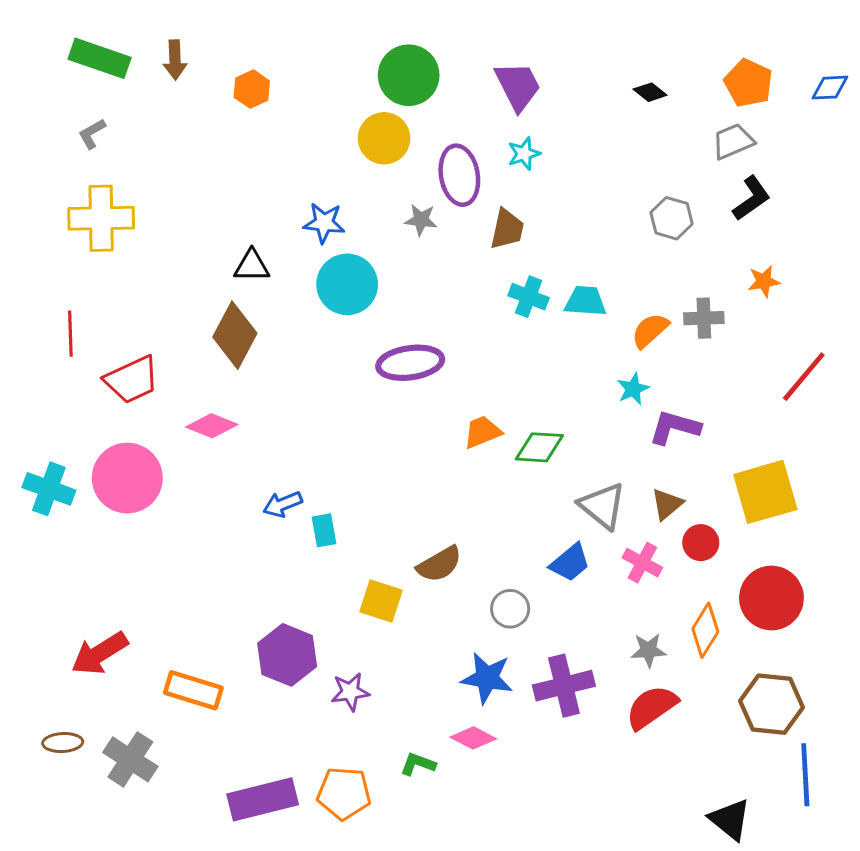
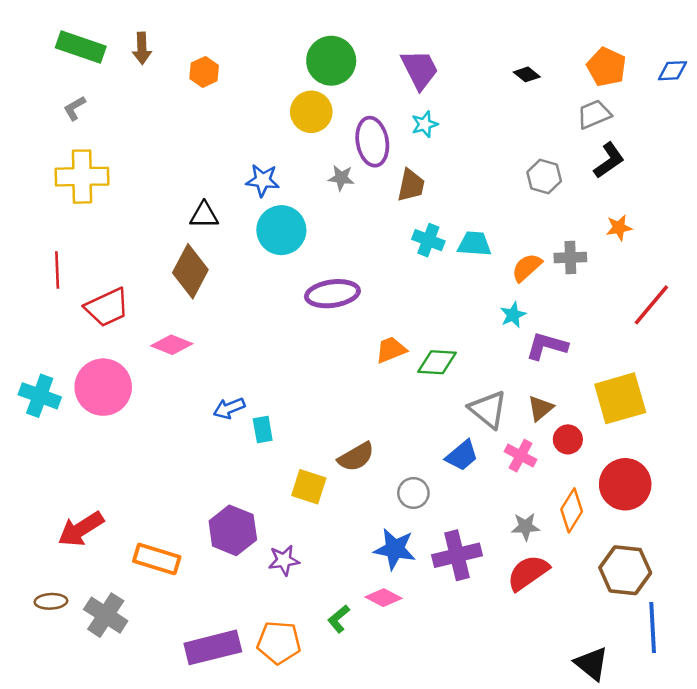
green L-shape: (418, 764) -> (339, 619), turned -60

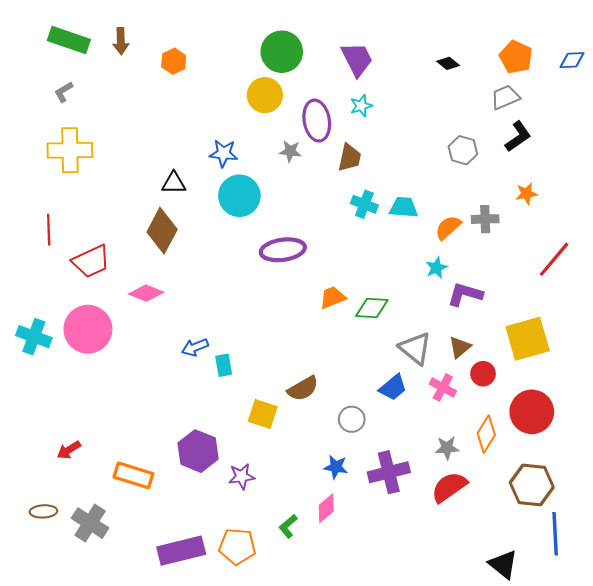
red arrow: (81, 529) -> (69, 450), size x0.6
blue star: (395, 549) -> (336, 467), size x0.7
pink diamond: (384, 598) -> (326, 508), turned -68

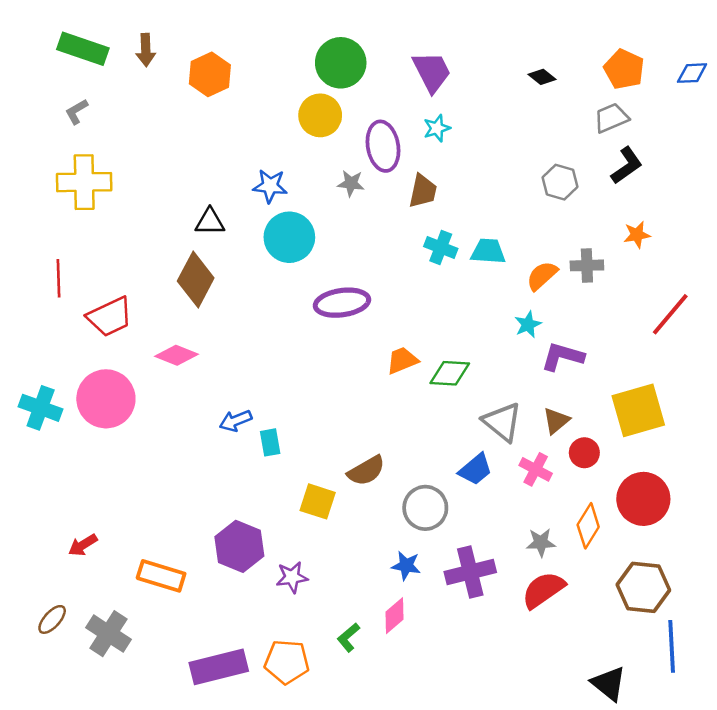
orange hexagon: (174, 61) -> (210, 74), size x1.4
gray circle: (352, 419) -> (425, 508), size x1.4
brown ellipse: (43, 511) -> (52, 619), turned -45

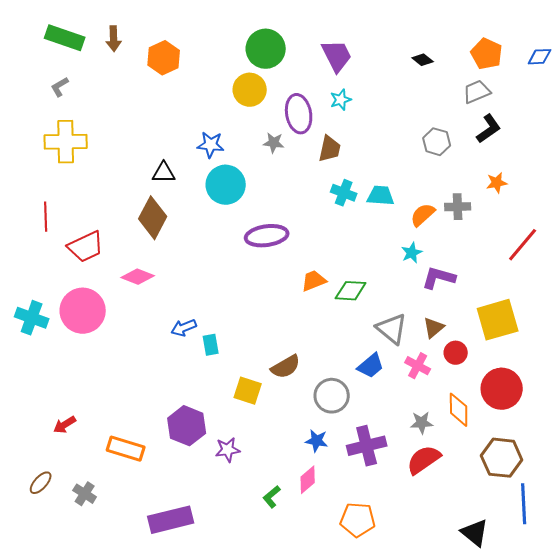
orange diamond: (588, 526) -> (459, 410), turned -32
gray cross: (109, 634) -> (85, 494), size x0.7
orange pentagon: (287, 662) -> (358, 520), moved

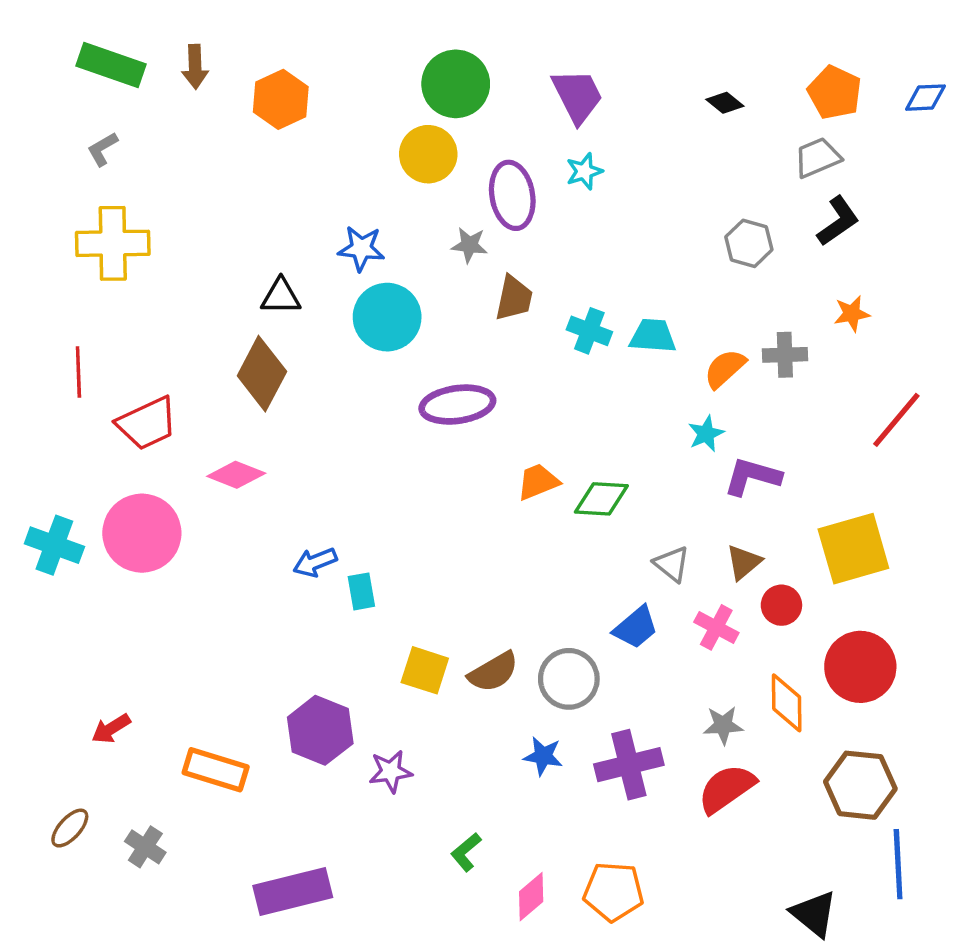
brown trapezoid: (330, 149) -> (514, 298), moved
gray triangle: (392, 329) -> (672, 564), size x0.7
brown semicircle: (286, 367) -> (493, 672), moved
pink diamond: (308, 480) -> (531, 897), moved

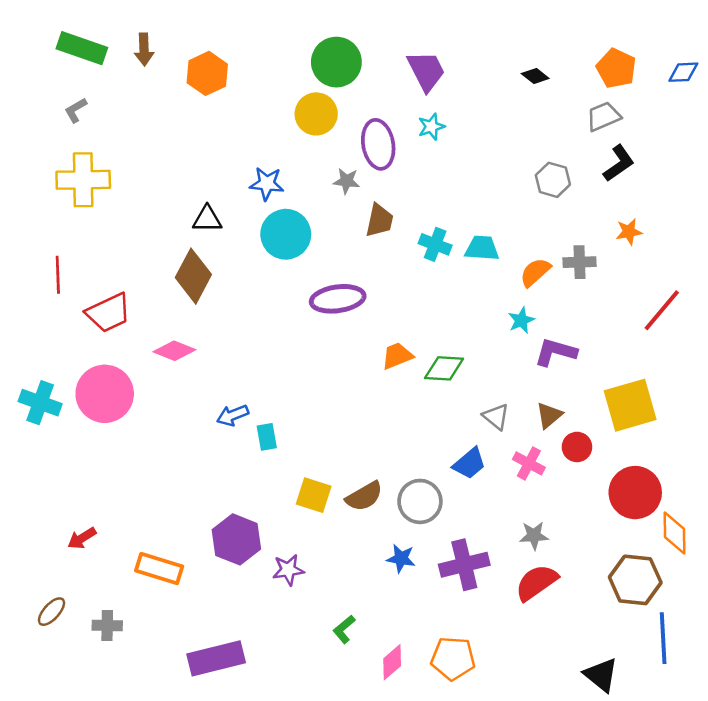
orange diamond: (787, 703) -> (674, 533), moved
gray cross: (145, 847) -> (107, 626), turned -32

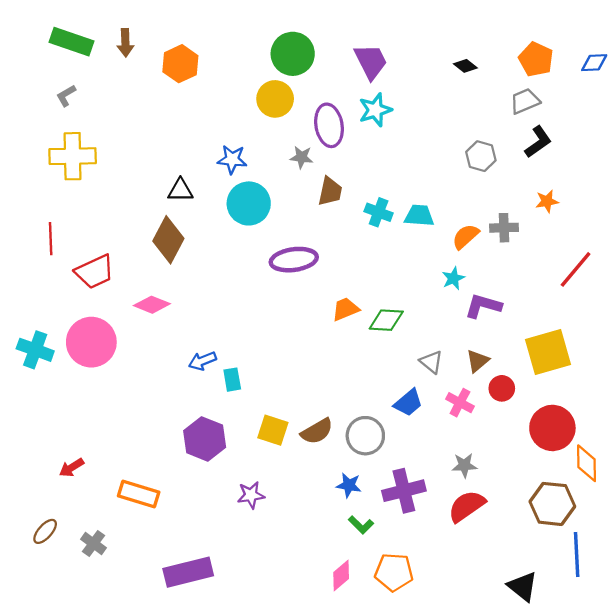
cyan star: (431, 127) -> (375, 110), size x1.4
purple hexagon: (236, 539) -> (205, 439), moved
gray cross: (107, 626) -> (94, 544), turned 35
green L-shape: (344, 629) -> (361, 525), moved, turned -95

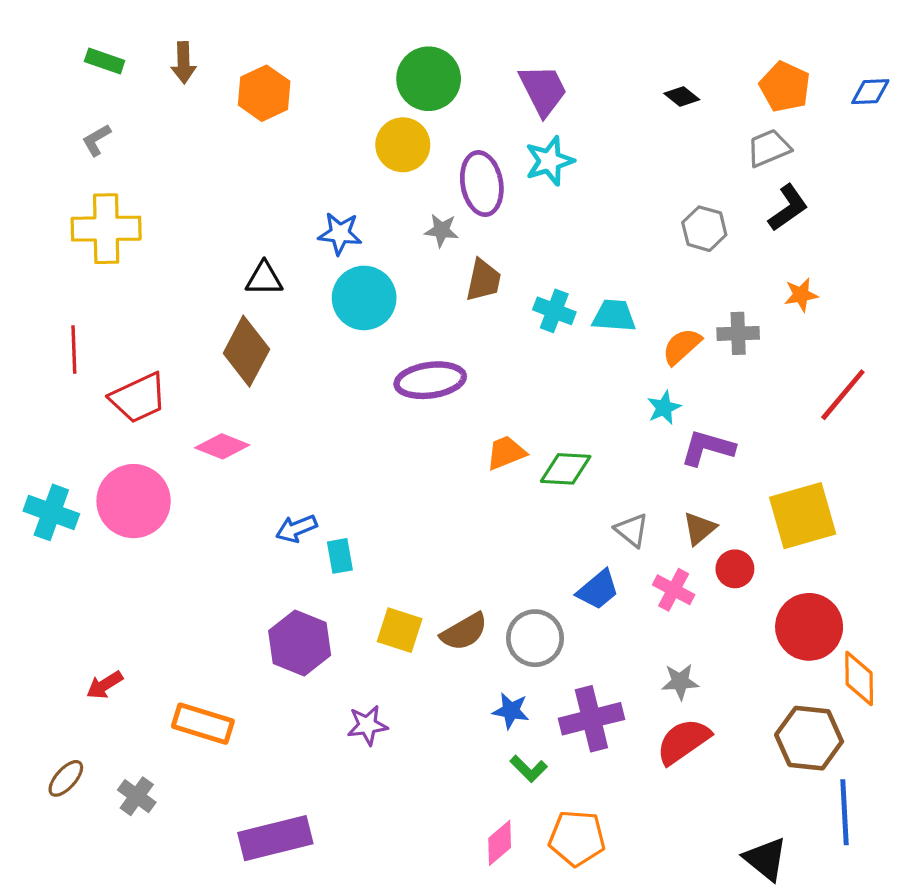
green rectangle: (72, 42) -> (105, 61), size x0.6

